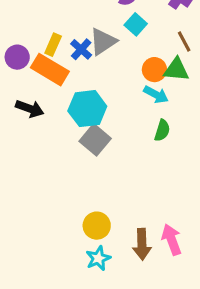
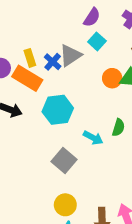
yellow rectangle: (53, 45) -> (30, 58), turned -42
cyan arrow: (156, 95) -> (93, 138), moved
gray square: (95, 140) -> (64, 160), moved

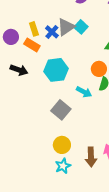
cyan square: (97, 41) -> (81, 27), moved
orange rectangle: (27, 78) -> (32, 45), size x0.7
orange circle: (112, 78) -> (99, 69), moved

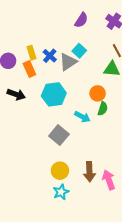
gray triangle: (66, 27) -> (68, 62), moved
orange rectangle: (32, 45) -> (29, 69), turned 35
brown arrow: (91, 157) -> (89, 172), moved

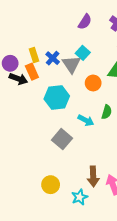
gray triangle: (68, 62) -> (71, 64), turned -30
orange circle: (98, 93) -> (93, 83), moved
black arrow: (16, 94) -> (18, 79), moved
yellow circle: (60, 171) -> (51, 185), moved
cyan star: (61, 192) -> (80, 197), moved

